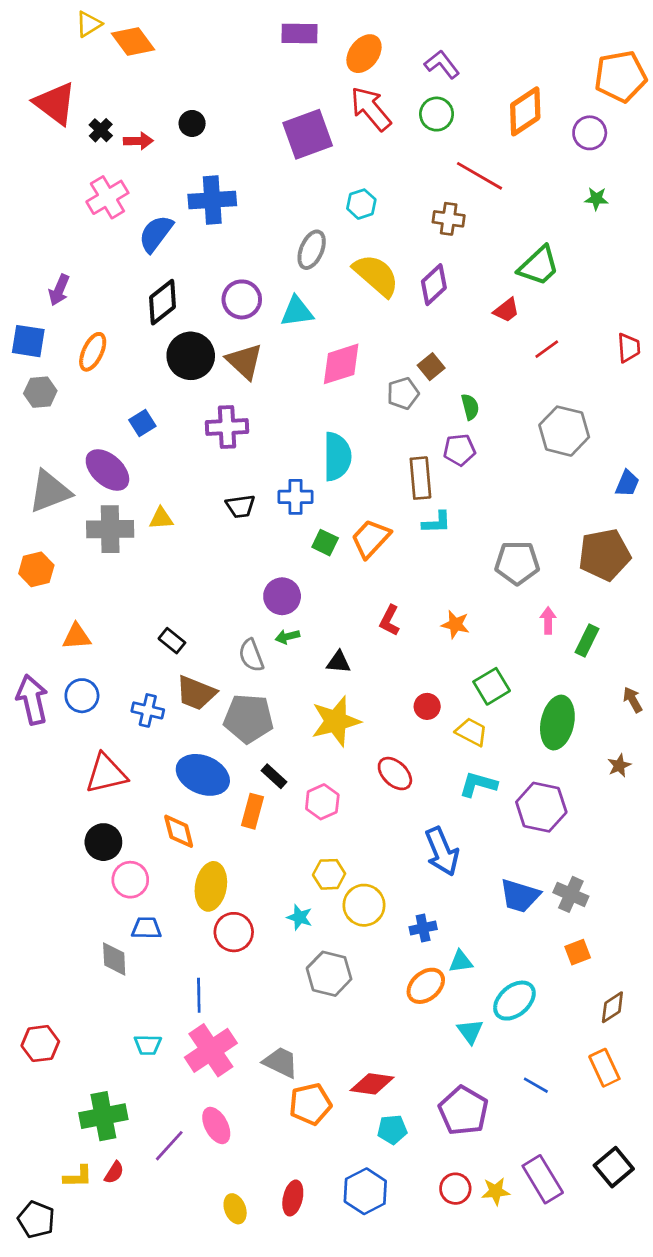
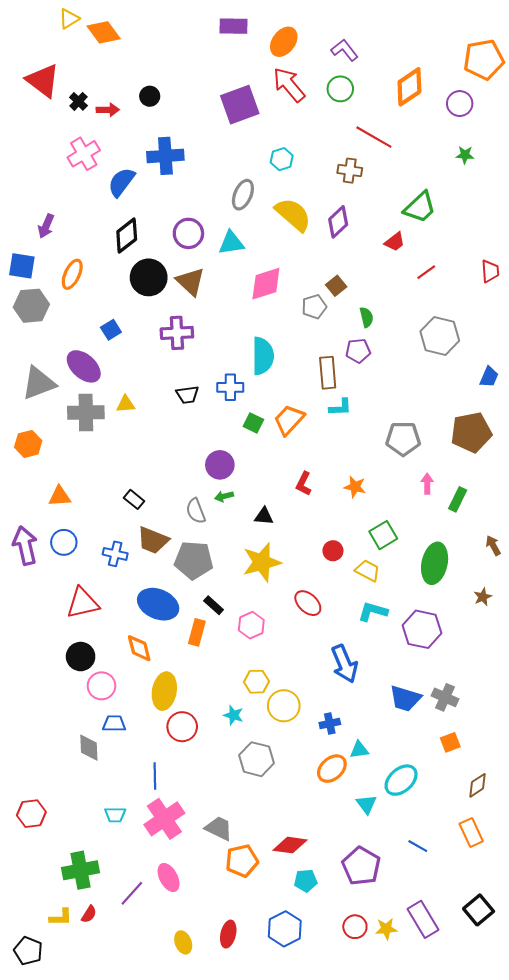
gray hexagon: (40, 392) -> (31, 306), size x1.4

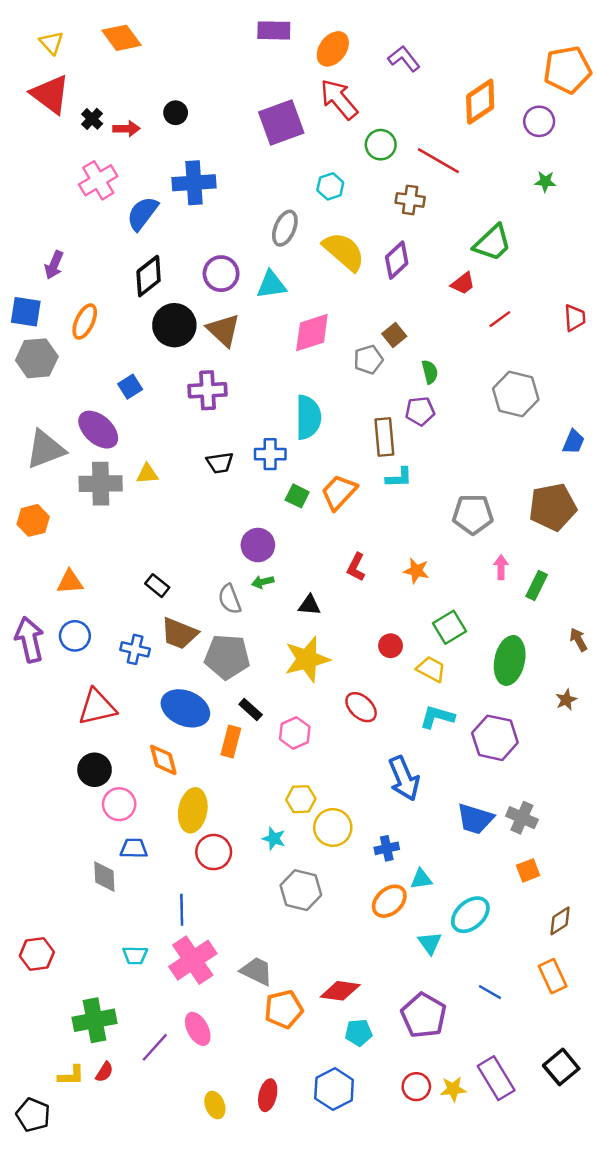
yellow triangle: (69, 19) -> (52, 43), moved, turned -40
green circle: (340, 89) -> (381, 145), moved

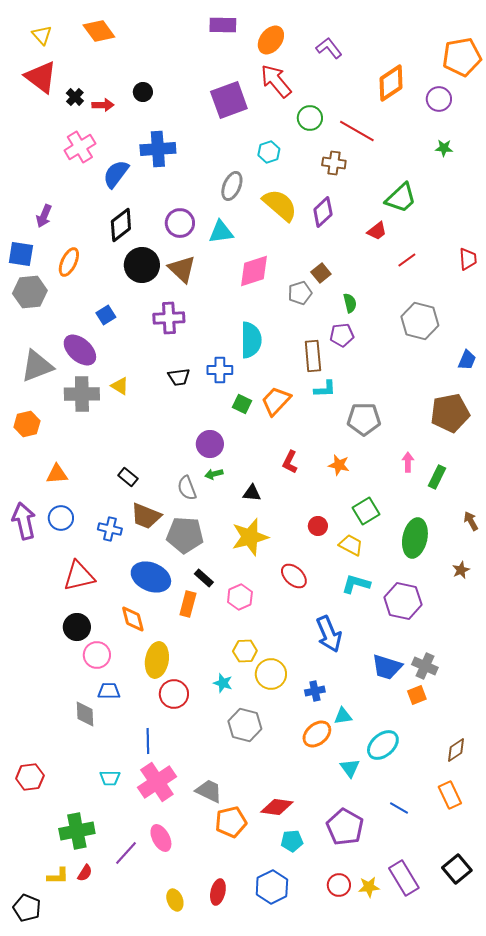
yellow triangle: (147, 474) -> (120, 386), turned 36
gray pentagon: (473, 514) -> (364, 419), moved
orange square: (528, 870) -> (417, 695), moved

